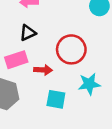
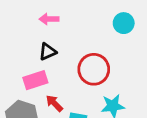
red arrow: (43, 70) -> (54, 103), moved, turned -138

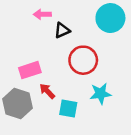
cyan circle: (124, 23) -> (110, 18), size x1.5
black triangle: (48, 52) -> (62, 30), moved

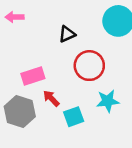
pink arrow: (42, 14) -> (15, 17), moved
cyan square: (68, 108) -> (74, 117), turned -30

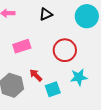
black triangle: (67, 34) -> (46, 14), moved
pink rectangle: (33, 76) -> (22, 46), moved

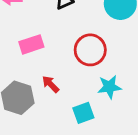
cyan square: (53, 89) -> (83, 113), moved

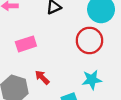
red circle: (90, 50) -> (89, 40), moved

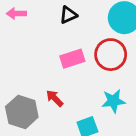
pink rectangle: (26, 44) -> (72, 59), moved

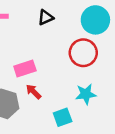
pink rectangle: (72, 59) -> (25, 69), moved

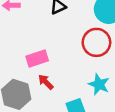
cyan star: (86, 94) -> (99, 84), turned 30

